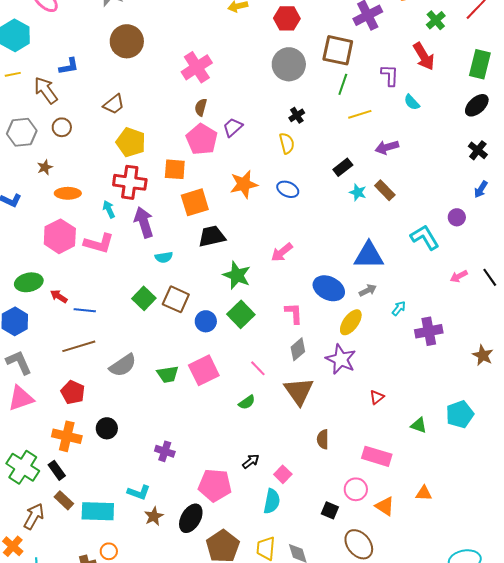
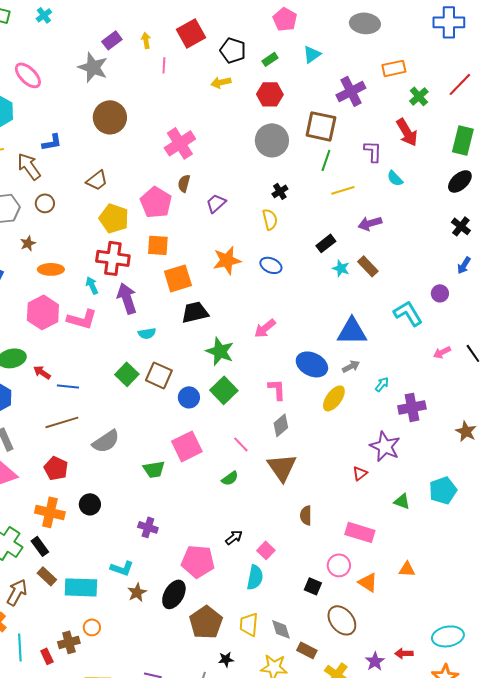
pink pentagon: (202, 139) -> (156, 202), moved
purple star: (341, 359) -> (385, 446), moved
green trapezoid: (168, 374) -> (154, 469), moved

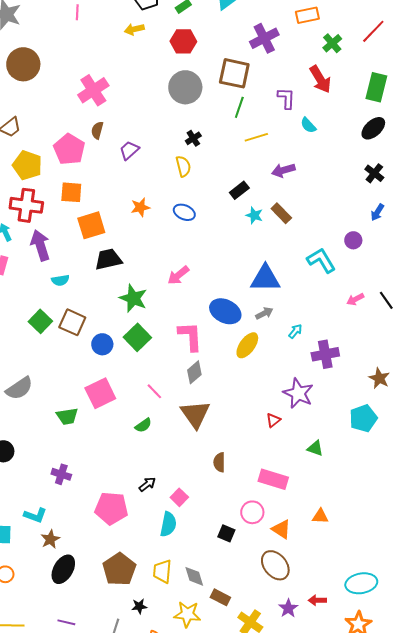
orange star: (227, 260) -> (140, 207), size x0.7
pink L-shape: (277, 389) -> (190, 336), size x1.4
cyan pentagon: (443, 490) -> (363, 418), moved
black ellipse: (174, 594) -> (63, 569), moved
brown ellipse: (342, 620) -> (275, 565), moved

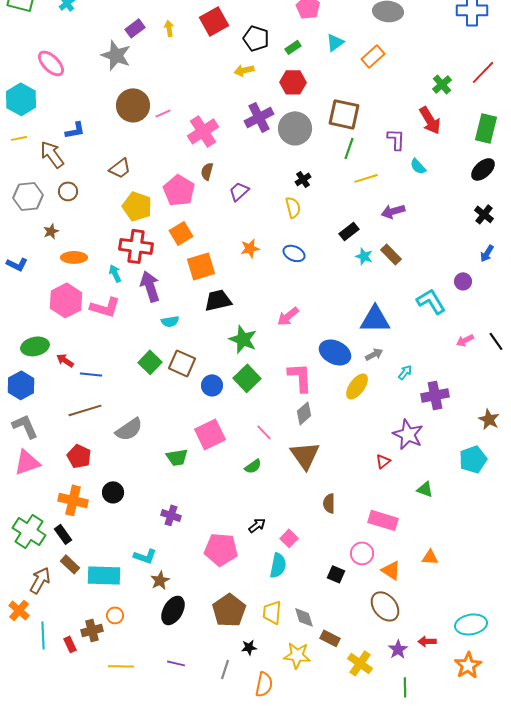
pink line: (77, 12) -> (163, 113), moved, turned 63
orange rectangle: (307, 15) -> (373, 56), moved, turned -30
purple cross: (264, 38) -> (259, 117), moved
orange square: (71, 192) -> (181, 233), turned -35

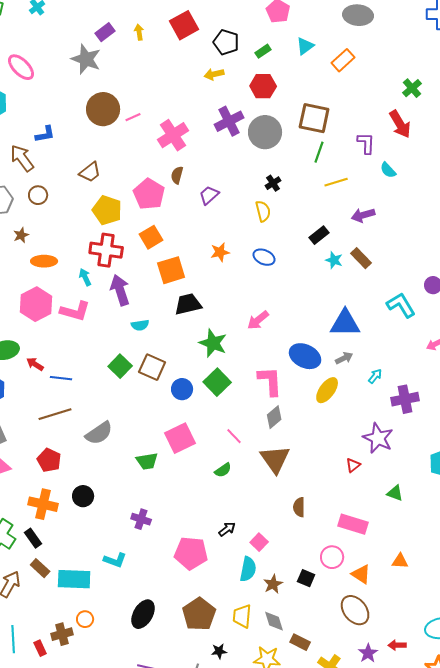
brown star: (160, 580) -> (273, 584), moved

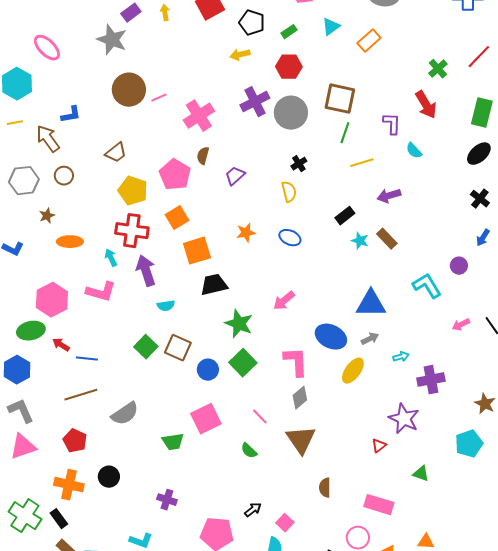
pink hexagon: (36, 304) -> (52, 300), moved
cyan arrow: (375, 376) -> (401, 357), turned 35
green semicircle: (223, 470) -> (249, 451), turned 78

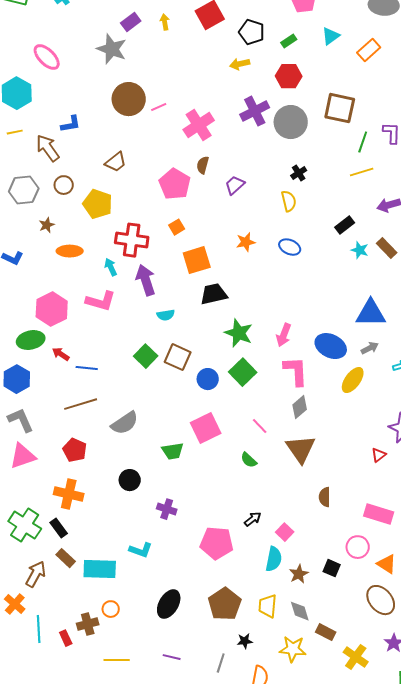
green line: (345, 133) -> (363, 142), moved
yellow pentagon: (133, 191) -> (98, 204), moved
orange square: (177, 218) -> (177, 227), size x0.7
pink arrow: (284, 301) -> (284, 335), moved, turned -30
black circle: (109, 477) -> (130, 480), moved

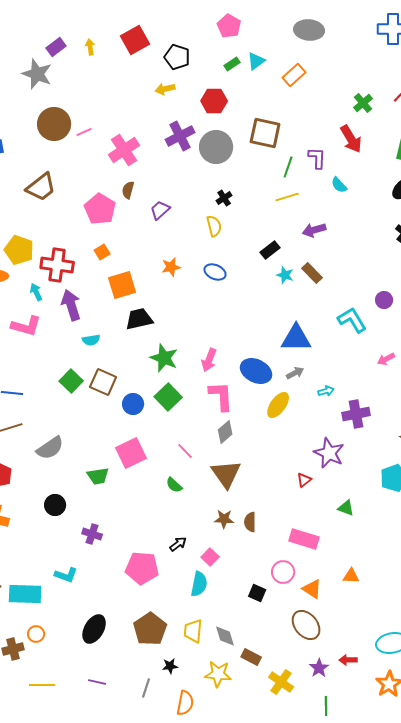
green rectangle: (289, 41) -> (232, 64), moved
brown trapezoid: (116, 162) -> (41, 187), size x1.4
yellow pentagon: (98, 204) -> (19, 250), moved
brown star: (299, 574) -> (224, 519), moved, turned 30

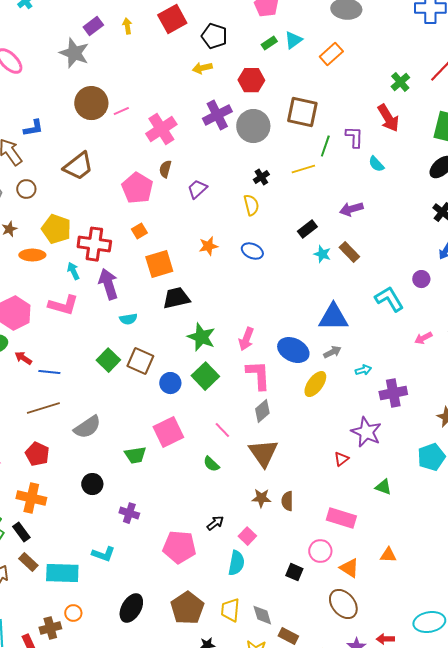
yellow line: (287, 197) -> (303, 169), moved

